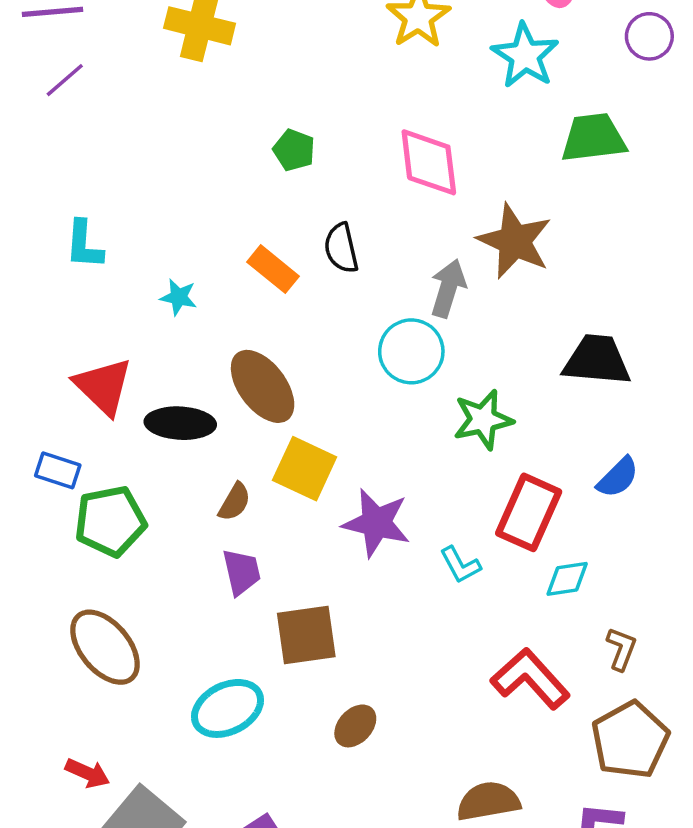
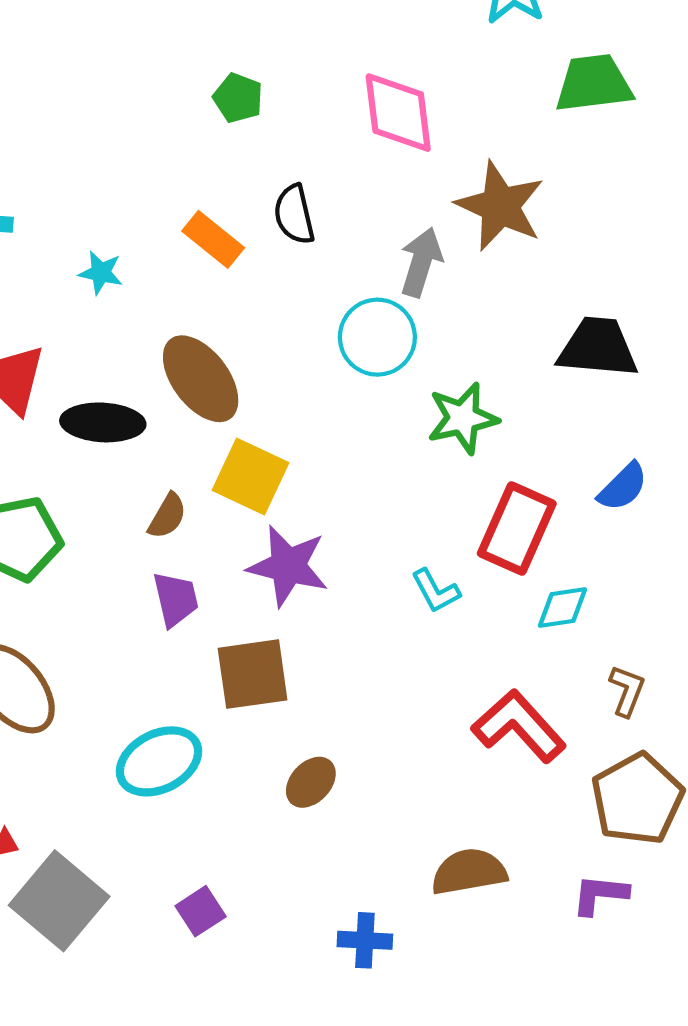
purple star: (376, 523) -> (288, 566), moved

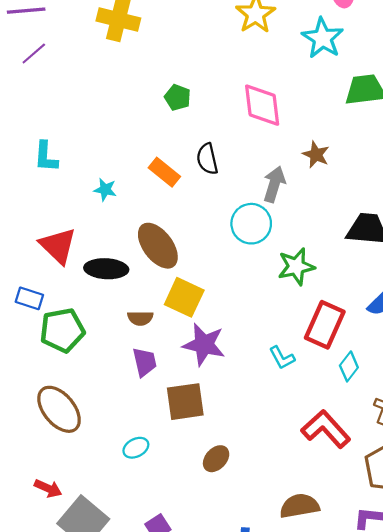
brown star: (500, 206) -> (316, 155), size x0.6
brown semicircle: (167, 516) -> (140, 318), turned 60
cyan diamond: (562, 608) -> (349, 366), turned -44
cyan ellipse: (159, 761) -> (136, 448), size x0.6

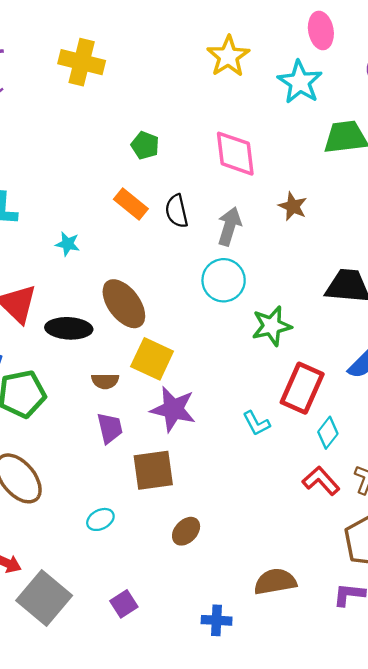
orange rectangle: (164, 172) -> (131, 204), moved
gray arrow: (274, 184) -> (229, 226), moved
red L-shape: (326, 429) -> (321, 481), moved, size x0.7

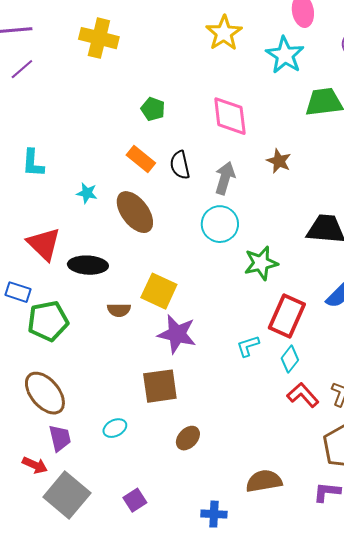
brown ellipse: (124, 304) -> (135, 212), moved
cyan L-shape: (256, 423) -> (248, 346), turned 100
purple trapezoid: (110, 428) -> (60, 438), moved
cyan diamond: (328, 433) -> (290, 359), moved

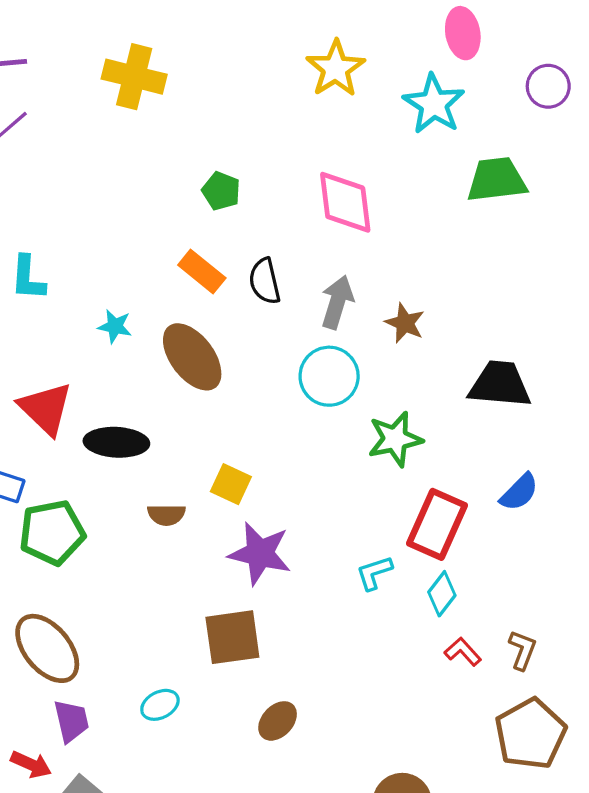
brown star: (279, 161) -> (405, 323), moved
yellow square: (159, 291) -> (231, 484), size x0.7
red L-shape: (303, 395) -> (463, 652), size x0.7

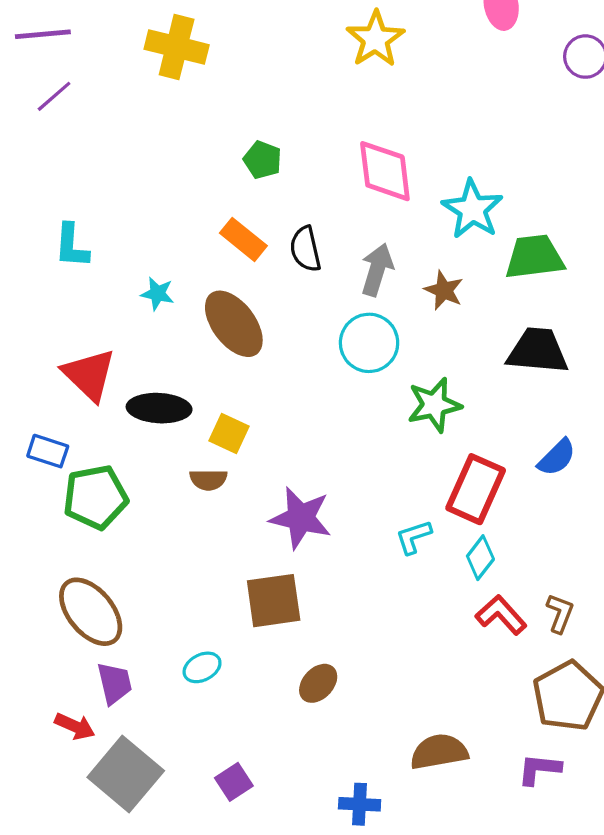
cyan star: (434, 104) -> (472, 209), moved
green trapezoid: (497, 180) -> (534, 257), moved
yellow square: (231, 484) -> (229, 434), moved
red L-shape: (463, 652) -> (501, 615), size x1.4

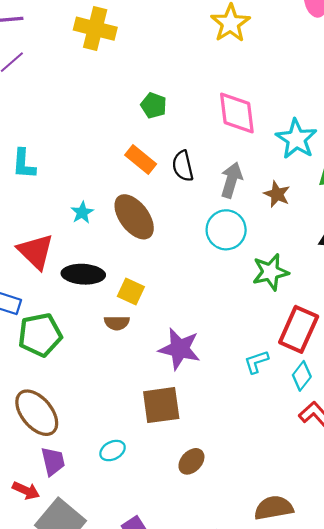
cyan star: (157, 294) -> (82, 213), moved, turned 30

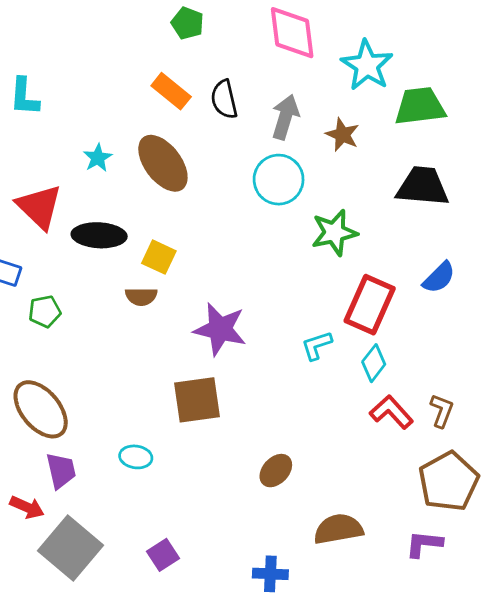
green pentagon: (40, 335) -> (45, 311), size x0.6
cyan ellipse: (112, 451) -> (136, 457), turned 35
brown ellipse: (191, 461) -> (276, 471), moved

